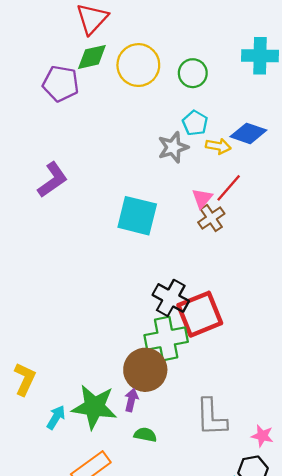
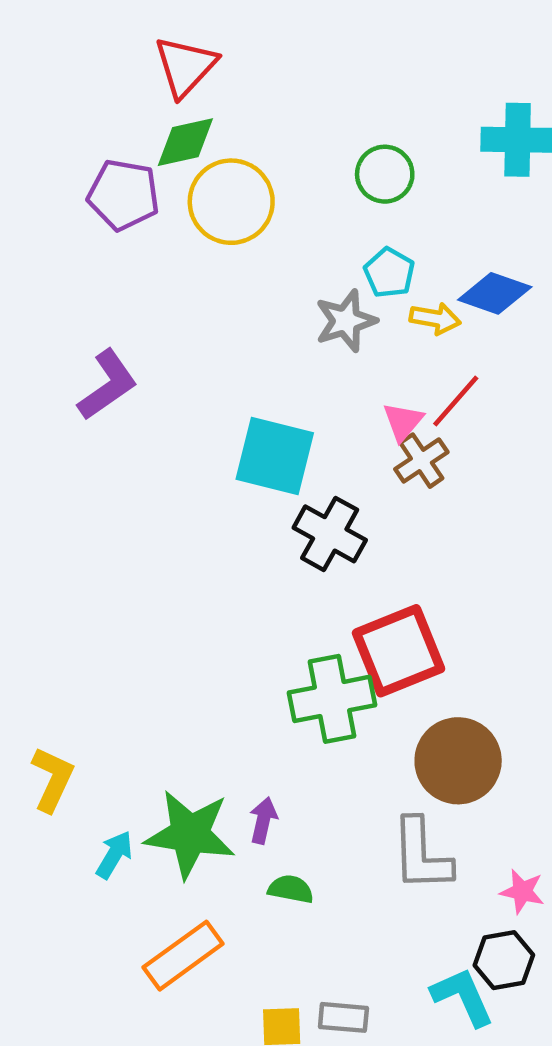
yellow circle: (138, 65) -> (231, 202), moved
black cross: (171, 298) -> (330, 534), moved
brown circle: (145, 370) -> (458, 761), moved

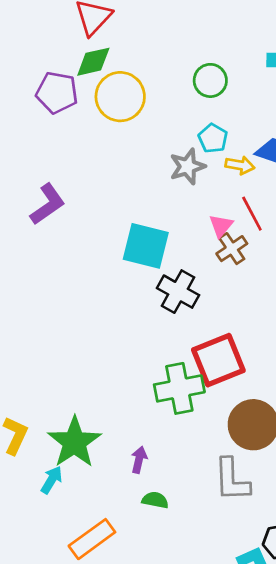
red line: (456, 401) -> (252, 214), turned -69
green star: (190, 834) -> (74, 442), moved, turned 30

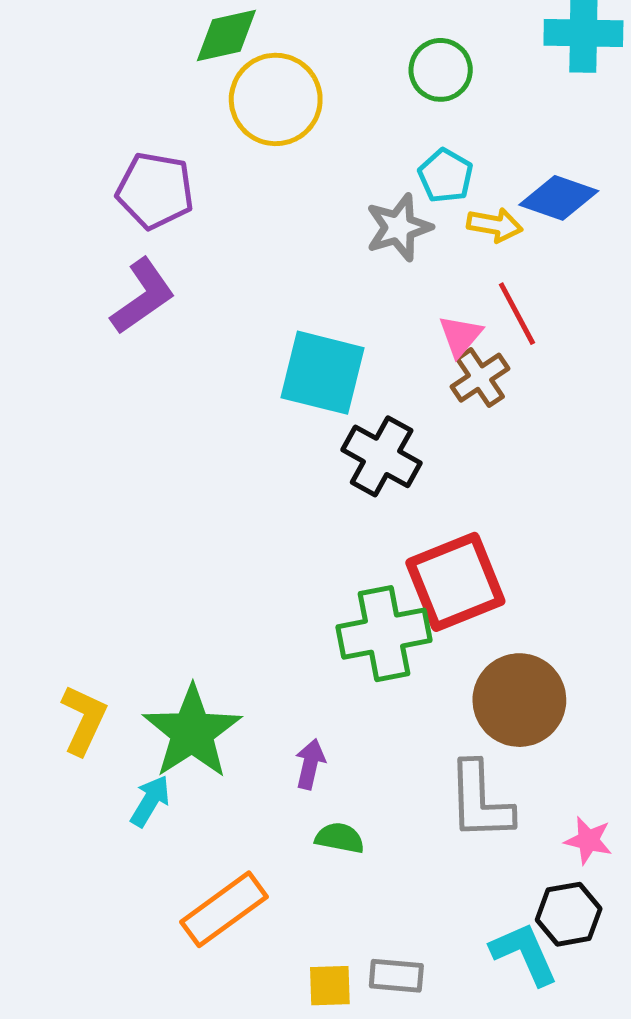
purple pentagon: (57, 93) -> (155, 191), moved

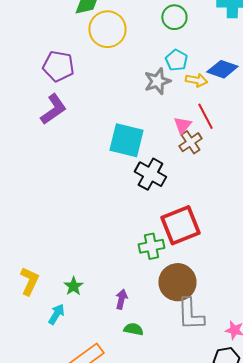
green cross: (384, 634) -> (151, 246), size x0.7
brown circle: (519, 700) -> (177, 282), moved
green star: (192, 732) -> (73, 286), size x0.5

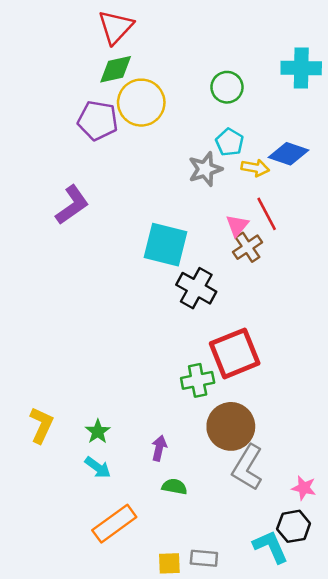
purple pentagon: (58, 66) -> (98, 120), moved
cyan arrow: (56, 314) -> (98, 467), moved, turned 95
gray L-shape: (190, 314) -> (247, 467), turned 33

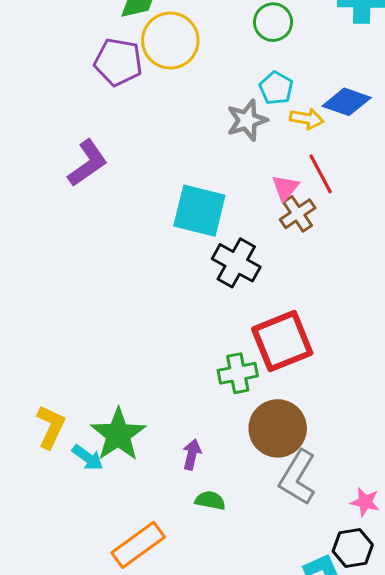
green star: (98, 432) -> (118, 435), size x1.8
cyan arrow: (98, 467) -> (88, 458), moved

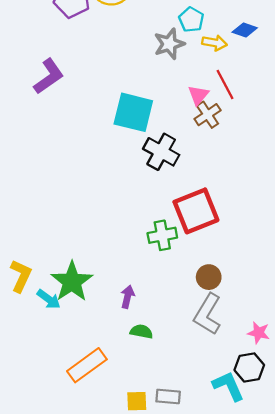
blue diamond: (347, 102) -> (245, 30), size x0.7
brown circle: (278, 428) -> (209, 277), moved, size x0.6

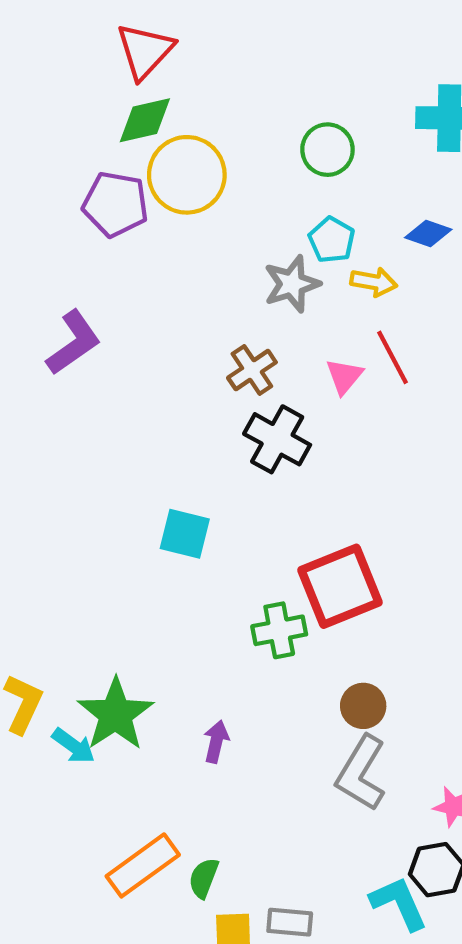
blue diamond: (245, 30) -> (428, 234), moved
cyan square: (133, 112) -> (185, 534), moved, size x0.7
brown cross: (208, 115) -> (252, 370), moved
black cross: (161, 152) -> (277, 439), moved
green semicircle: (141, 332) -> (204, 878), moved, turned -80

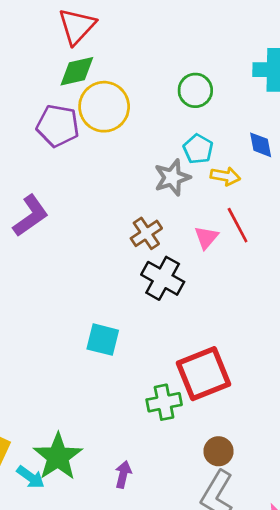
blue diamond: (428, 234) -> (261, 145), turned 60

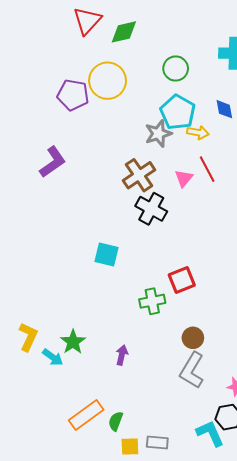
green diamond: (77, 71) -> (124, 32), moved
cyan pentagon: (198, 149) -> (178, 112), size x1.6
brown cross: (146, 233) -> (139, 175), size x1.4
red square: (204, 374) -> (182, 280), size x0.7
green star: (58, 457) -> (73, 342), size x0.7

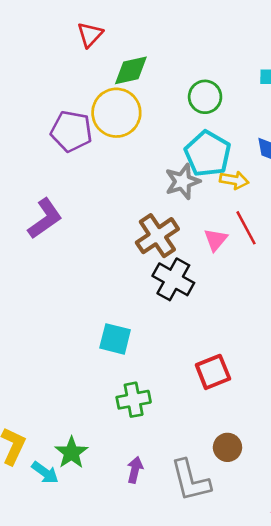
red triangle: (87, 21) -> (90, 35), size x0.7
green diamond: (124, 32) -> (131, 70), moved
green cross: (152, 301) -> (134, 400), moved
gray L-shape: (192, 370) -> (190, 480), moved, turned -45

